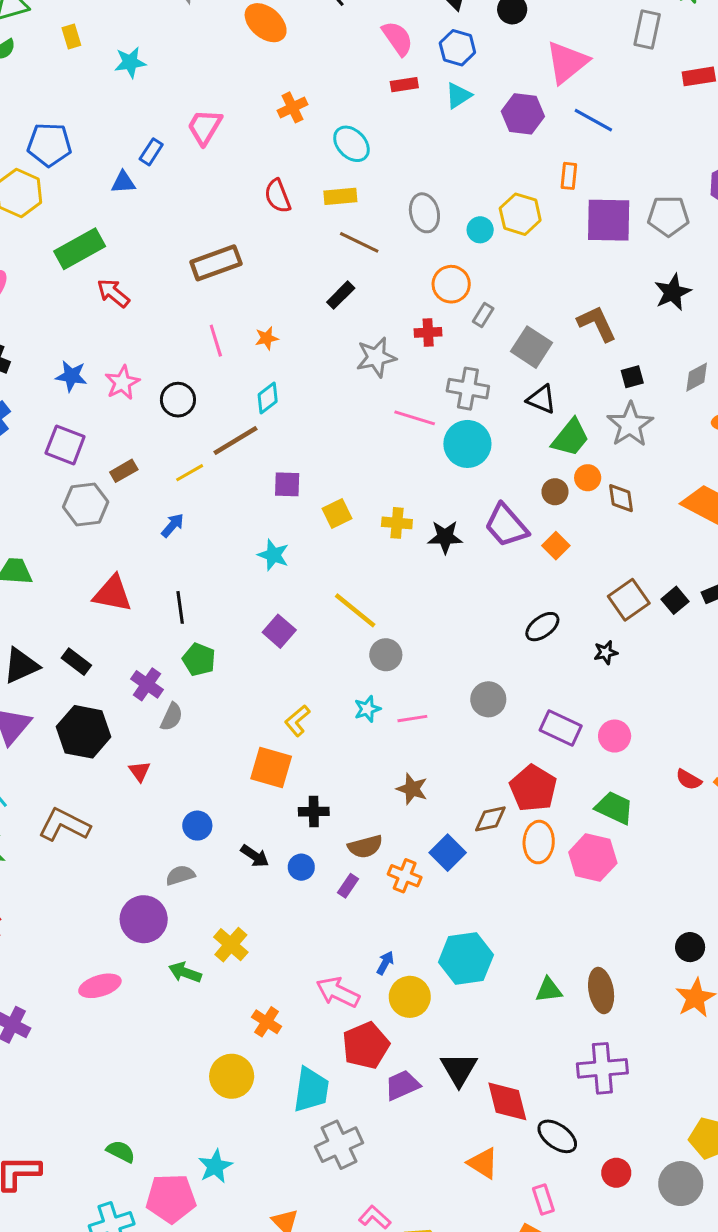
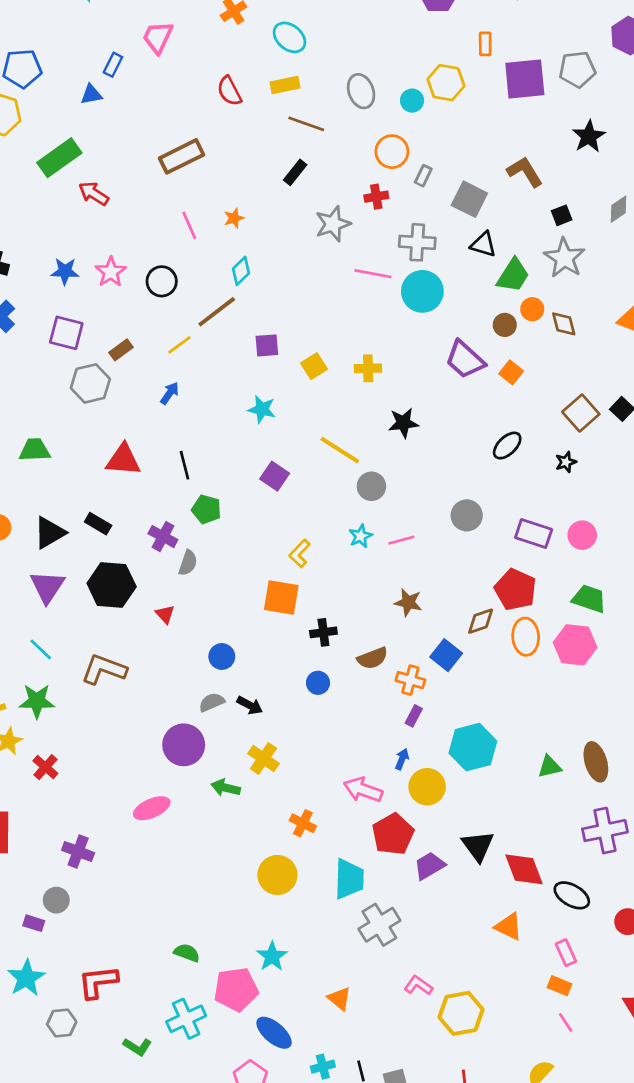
black star: (445, 537) -> (403, 423), moved
black arrow: (255, 856) -> (250, 705), moved
purple rectangle: (348, 886) -> (414, 716), moved

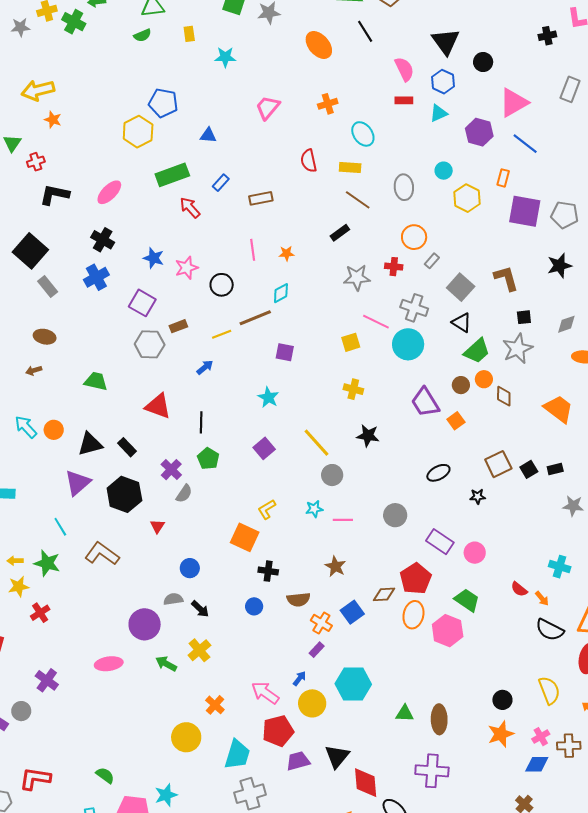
blue rectangle: (113, 65) -> (221, 183), moved
cyan circle: (412, 101) -> (444, 171), moved
brown rectangle: (181, 156) -> (261, 198), size x0.7
yellow square: (314, 366) -> (351, 342), moved

